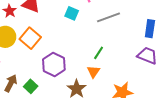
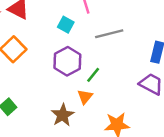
purple hexagon: (54, 64) -> (67, 61), moved

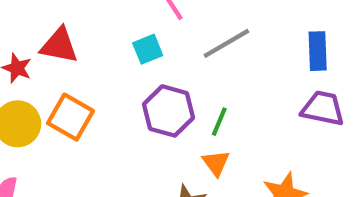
cyan square: (66, 25) -> (148, 49), turned -35

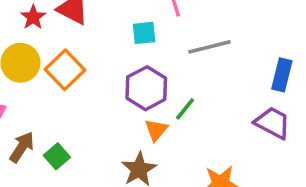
orange triangle: (216, 163) -> (156, 130), moved

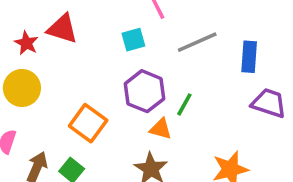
orange square: (65, 70) -> (88, 123), moved
blue rectangle: (282, 75) -> (249, 57), moved
orange triangle: (156, 130) -> (161, 129), turned -45

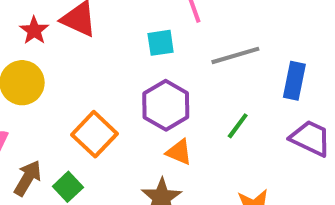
green line: (184, 104) -> (238, 126), moved

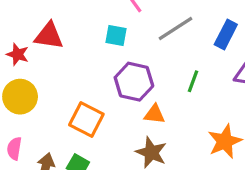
cyan square: (161, 43) -> (116, 36), turned 35
blue rectangle: (294, 81) -> (226, 34), turned 32

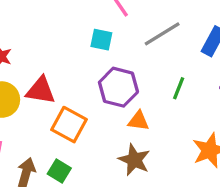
red triangle: (49, 36) -> (41, 90), moved

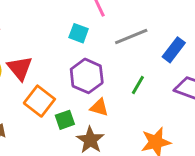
red triangle: (41, 90) -> (20, 68), turned 32
green square: (59, 171) -> (65, 120), moved, turned 30

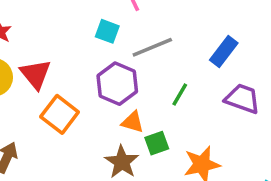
gray line: (131, 37) -> (152, 47), moved
green square: (65, 120) -> (157, 143), moved

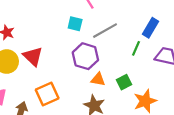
green line: (180, 95) -> (136, 48), moved
orange square: (60, 114) -> (47, 94), moved, turned 35
green square: (157, 143) -> (124, 82), moved

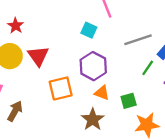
gray line: (105, 31) -> (138, 40), moved
orange square: (47, 94) -> (61, 88), moved

